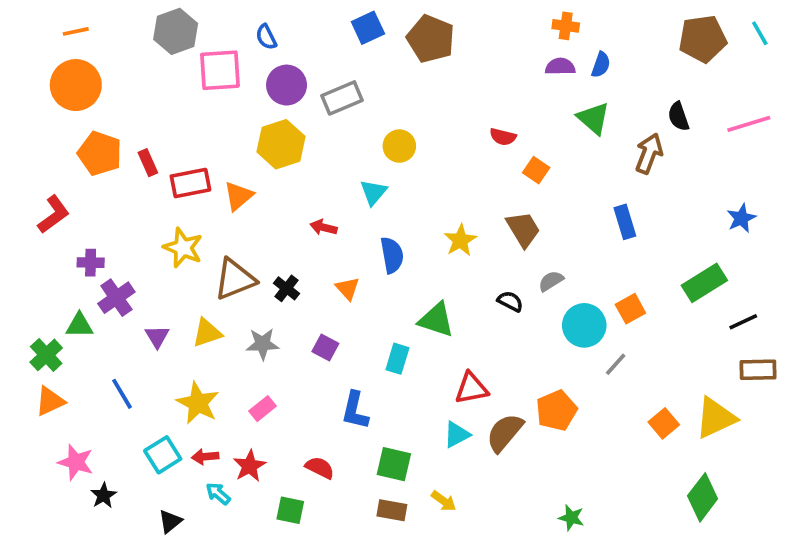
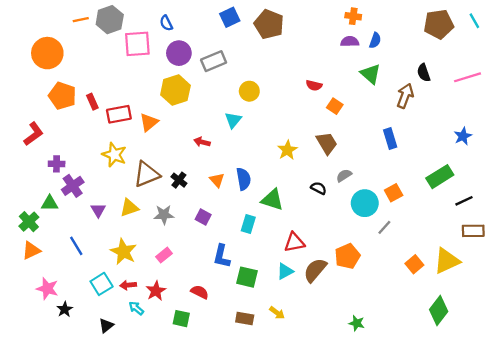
orange line: (76, 31) -> (81, 20), moved
blue semicircle: (392, 255) -> (244, 179), moved
green square: (394, 464) -> (247, 277), moved

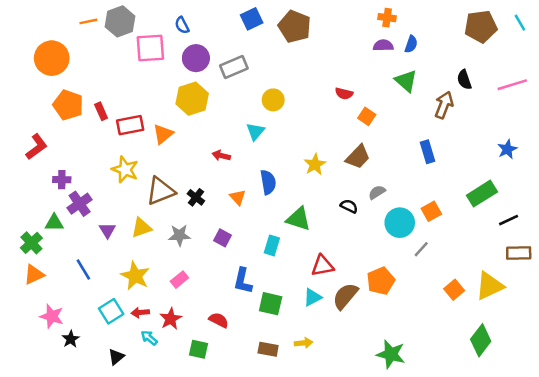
brown trapezoid: (327, 143) -> (358, 157), turned 75
blue semicircle: (244, 179) -> (268, 182), moved
yellow arrow: (277, 313) -> (304, 343), turned -42
green star: (357, 323) -> (391, 354), size x1.6

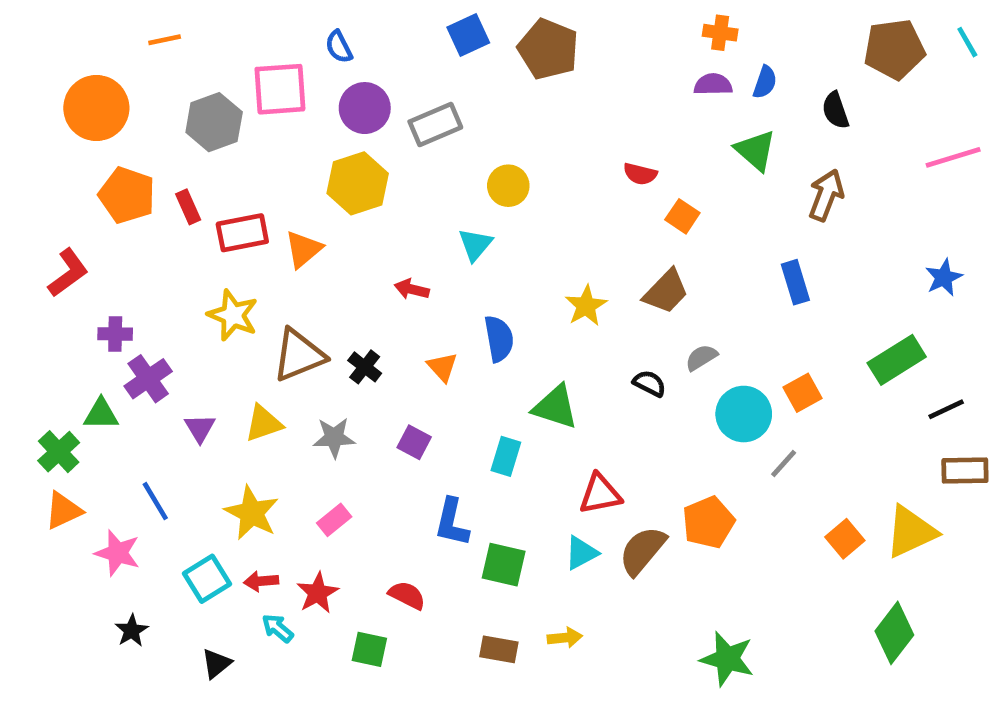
gray hexagon: (120, 21) -> (214, 122), moved
black semicircle: (464, 80) -> (835, 110), moved
pink star: (52, 316) -> (118, 553), moved

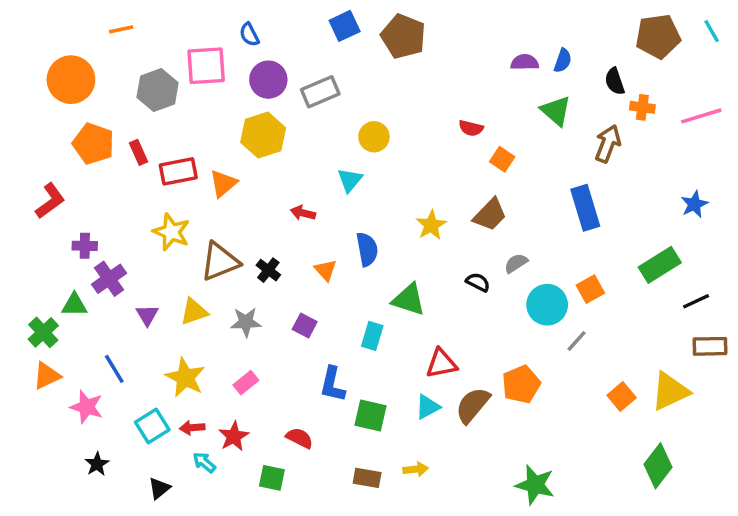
orange cross: (720, 33) -> (642, 107), moved
blue rectangle: (795, 282) -> (585, 208), size x1.4

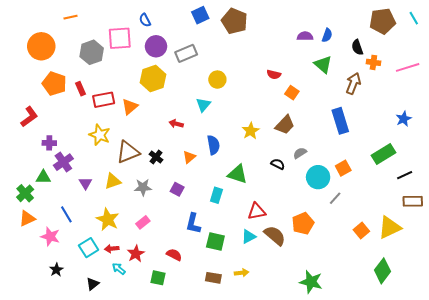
orange triangle: (326, 270) -> (189, 157), turned 32
brown semicircle: (473, 405) -> (275, 236), turned 90

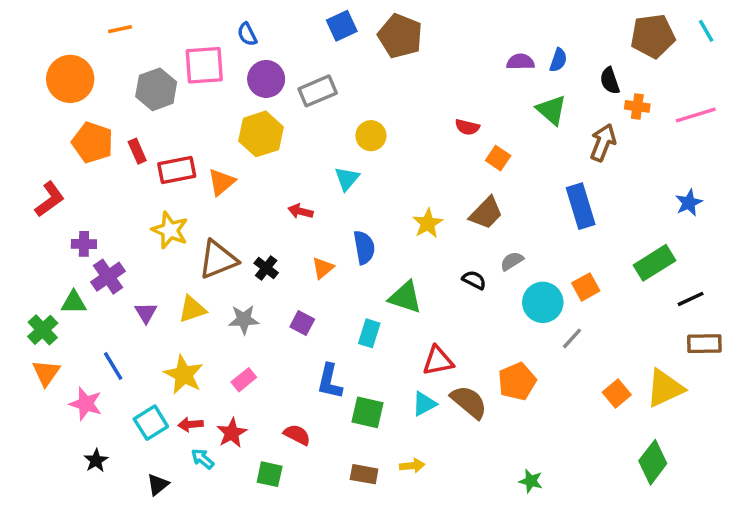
orange triangle: (27, 218) -> (46, 373), turned -30
green star: (311, 282) -> (531, 481), size x0.6

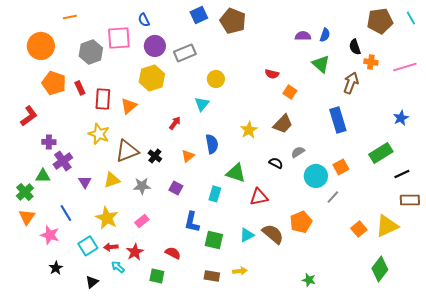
red rectangle: (177, 170) -> (103, 99), turned -75
red arrow: (300, 211) -> (175, 123), turned 112
red triangle: (438, 361) -> (259, 197), moved

